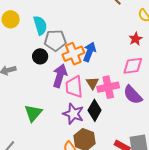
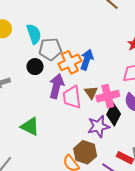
black diamond: (95, 110) -> (114, 114), moved
green triangle: (33, 113) -> (30, 126), turned -42
purple star: (73, 114) -> (98, 126), moved, turned -30

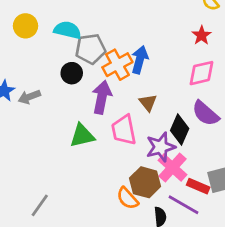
cyan semicircle: (34, 34) -> (67, 30), turned -54
pink cross: (108, 96) -> (172, 167), moved, turned -30
pink trapezoid: (72, 97) -> (124, 130), moved
green triangle: (30, 126) -> (82, 136), moved, turned -36

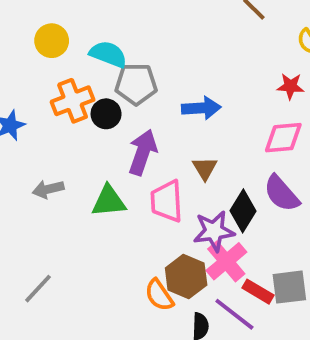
red star: (202, 35) -> (290, 86), turned 30
blue arrow: (140, 60) -> (201, 108), turned 64
orange cross: (117, 65) -> (73, 101), moved
gray arrow: (29, 97) -> (48, 189), moved

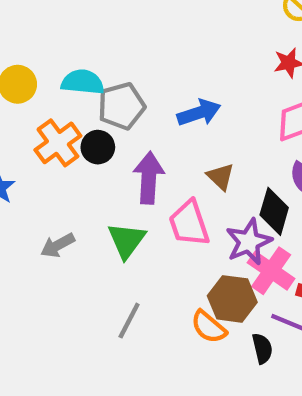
green triangle: (109, 201) -> (127, 240), turned -33
gray line: (38, 289) -> (129, 321), moved

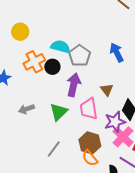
cyan semicircle: (83, 82) -> (60, 47), moved
gray pentagon: (121, 106) -> (80, 56), moved, turned -30
blue arrow: (199, 113) -> (117, 52), moved, turned -108
brown hexagon: (232, 299) -> (90, 143), moved

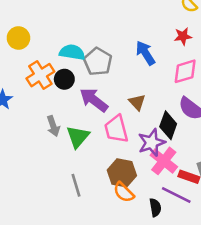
purple arrow: (74, 85) -> (94, 100), turned -60
gray arrow: (26, 109) -> (53, 126), moved, turned -84
gray line: (54, 149) -> (76, 185), turned -48

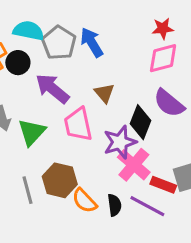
red star: (183, 36) -> (163, 28), moved
blue arrow: (145, 53) -> (92, 42), moved
brown hexagon: (122, 173) -> (60, 180), moved
black semicircle: (155, 208) -> (114, 205), moved

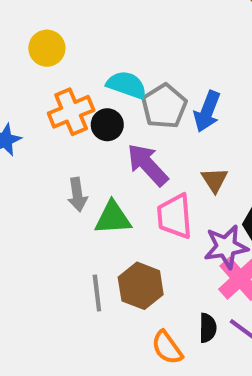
blue arrow: (92, 42) -> (207, 111), turned -136
green triangle: (32, 132) -> (113, 218), turned 36
orange semicircle: (84, 201) -> (167, 348), moved

